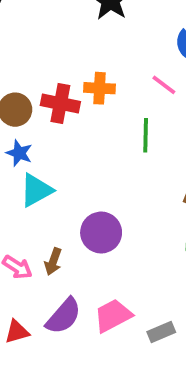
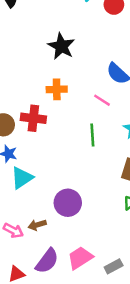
orange cross: (99, 88) -> (57, 89), moved
brown arrow: (53, 262) -> (37, 225), turned 60

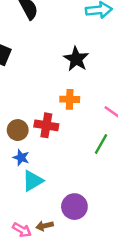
green line: (92, 135) -> (101, 144), turned 30

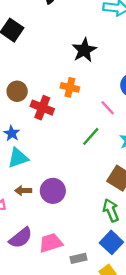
brown circle: (18, 130) -> (17, 91), moved
brown arrow: (45, 226) -> (23, 191), moved

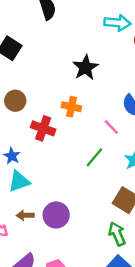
brown circle: (17, 91) -> (15, 101), moved

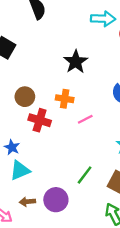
brown circle: (15, 101) -> (25, 97), moved
pink line: (111, 127) -> (85, 119), moved, turned -70
green line: (94, 157) -> (85, 175), moved

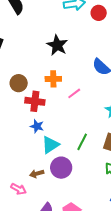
blue star: (12, 147) -> (37, 126), moved
cyan triangle: (20, 170) -> (50, 145), moved

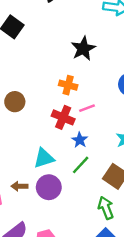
brown circle: (19, 83) -> (15, 102), moved
red cross: (35, 101) -> (63, 117), moved
blue star: (37, 126) -> (80, 140), moved

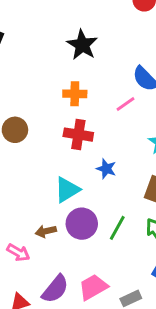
pink line: (87, 108) -> (126, 104), moved
blue star: (80, 140) -> (106, 169), moved
green line: (81, 165) -> (117, 228), moved

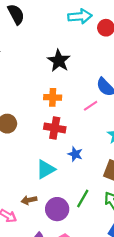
purple circle: (82, 224) -> (57, 209), moved

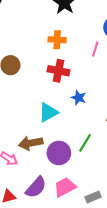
pink line: (91, 106) -> (95, 49), turned -40
brown arrow: (29, 200) -> (31, 143), size x1.5

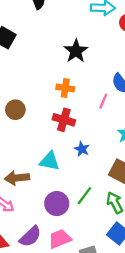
cyan triangle: (48, 112) -> (50, 161), turned 35
brown arrow: (31, 143) -> (17, 178), moved

